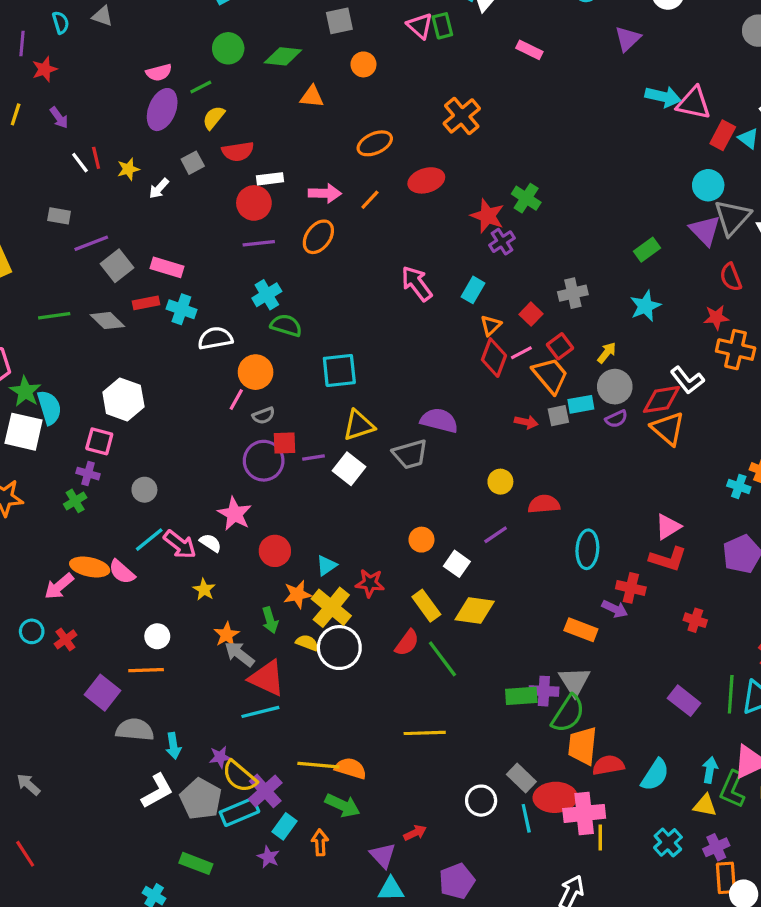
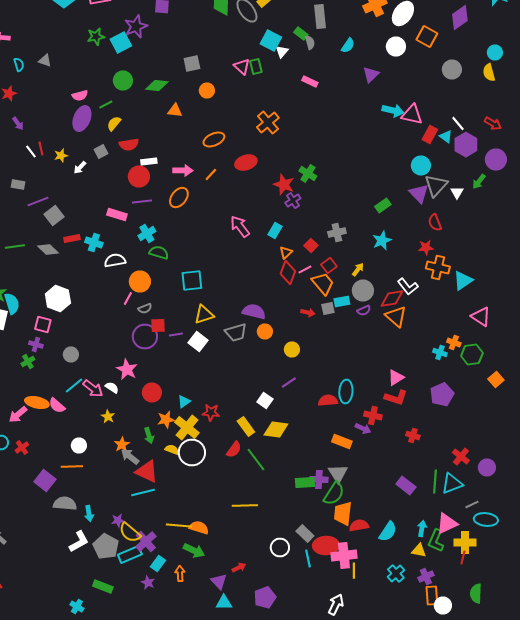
pink rectangle: (167, 267) -> (117, 214), moved
red semicircle: (544, 504) -> (328, 400), moved
orange circle: (421, 540) -> (265, 332), moved

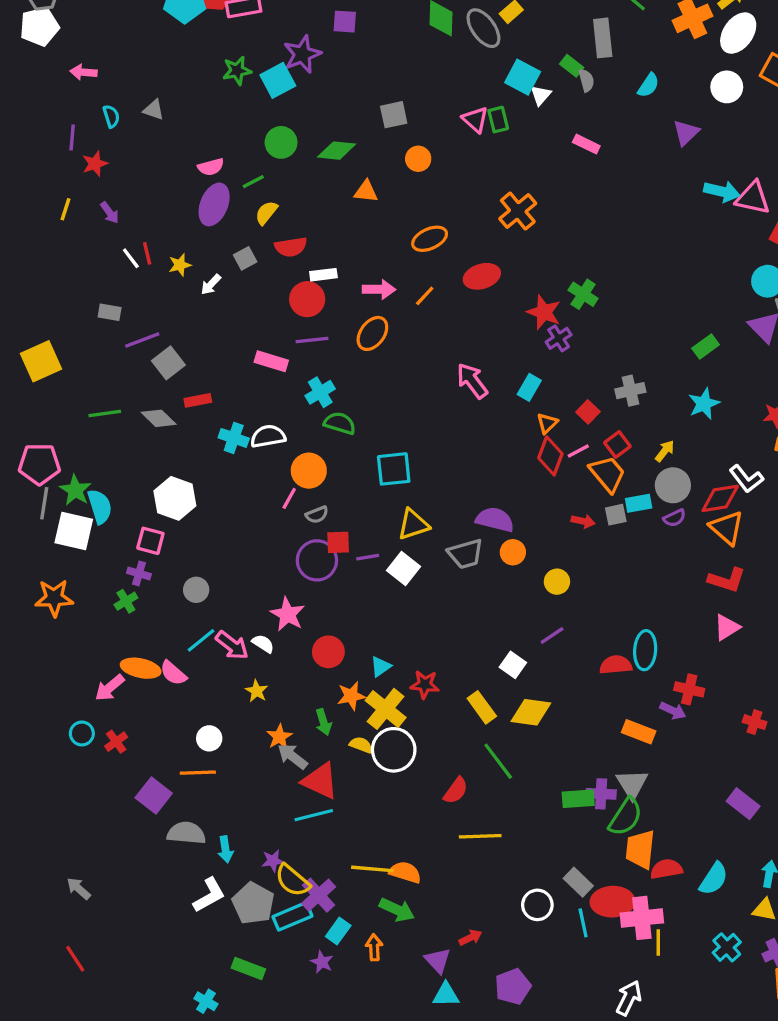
cyan cross: (94, 242) -> (234, 438), moved
red L-shape: (396, 398) -> (727, 580), moved
red semicircle: (234, 450) -> (456, 791), moved

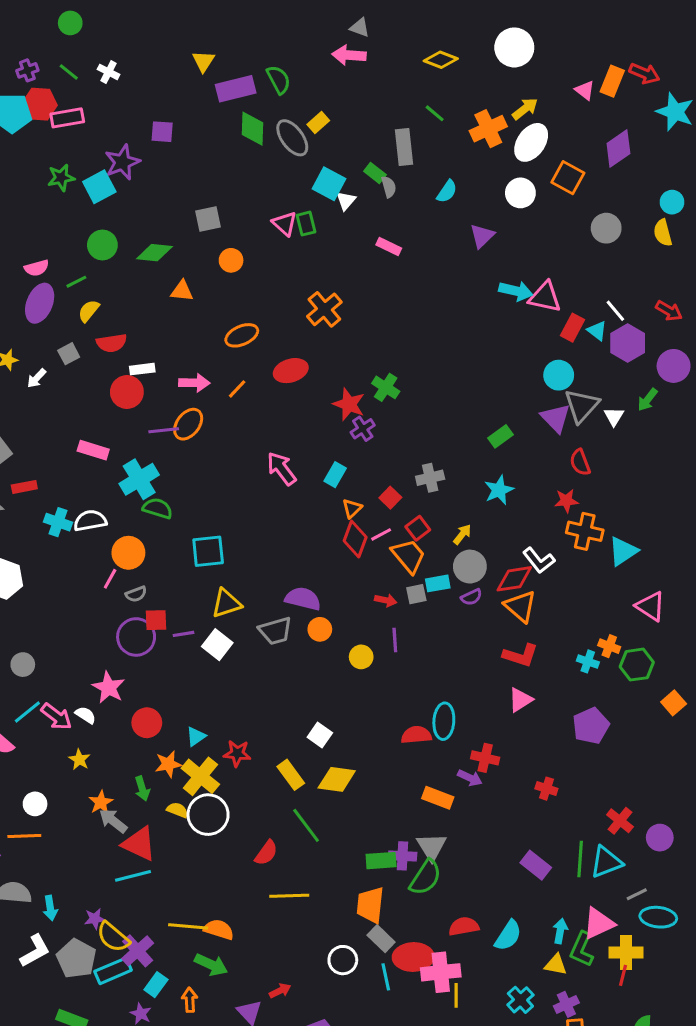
purple line: (312, 340) -> (164, 430), moved
cyan cross: (320, 392) -> (139, 479), size x1.4
purple line: (552, 635) -> (395, 640), moved, turned -60
orange trapezoid: (640, 849) -> (370, 905), moved

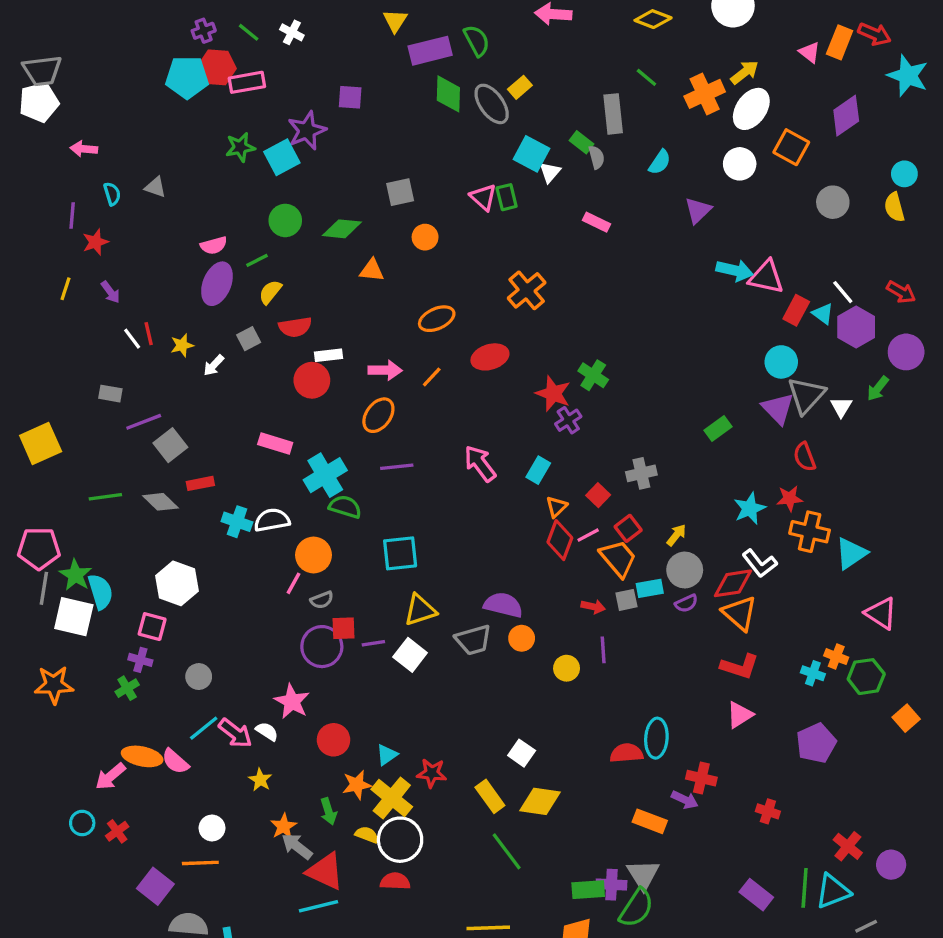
purple line: (164, 430) -> (397, 467), moved
cyan star: (499, 490) -> (750, 508), moved
red semicircle: (266, 853) -> (395, 881), moved, turned -124

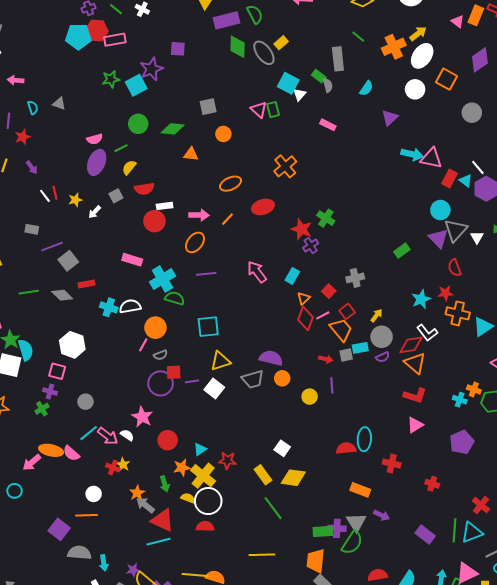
purple arrow: (685, 800) -> (382, 515), moved
red cross: (117, 831) -> (113, 468), moved, turned -32

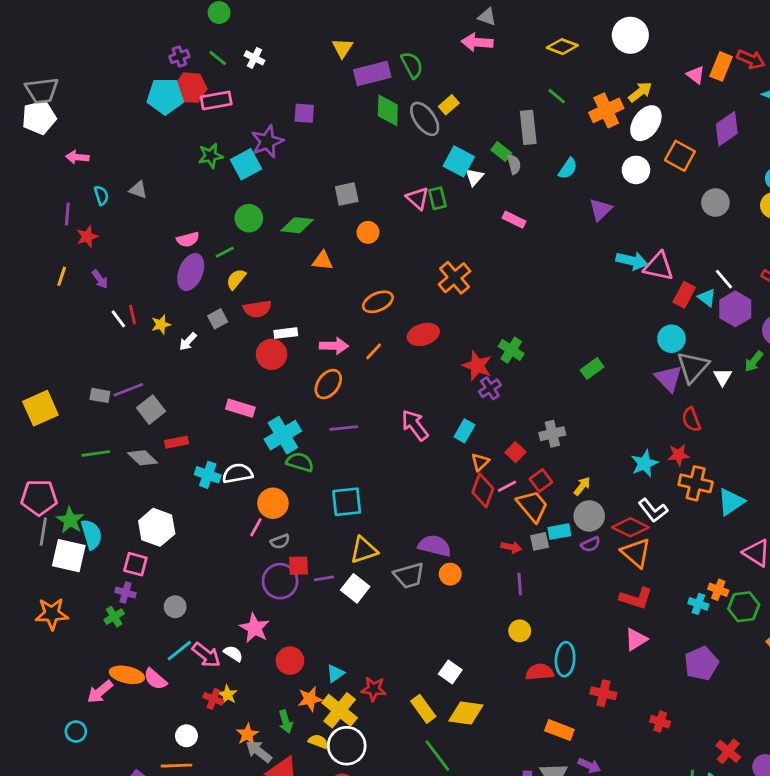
gray rectangle: (32, 229) -> (100, 395), moved
green rectangle: (402, 251) -> (592, 368), moved
red diamond: (411, 345) -> (630, 527), turned 35
yellow circle: (310, 397) -> (520, 631), moved

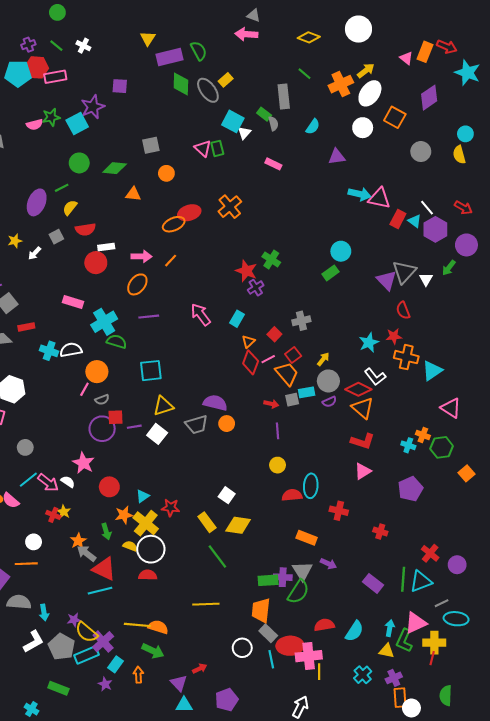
purple triangle: (601, 210) -> (337, 157), turned 36
pink semicircle: (188, 239) -> (35, 125), moved
red ellipse: (423, 334) -> (189, 213), moved
cyan circle: (671, 339) -> (341, 251), moved

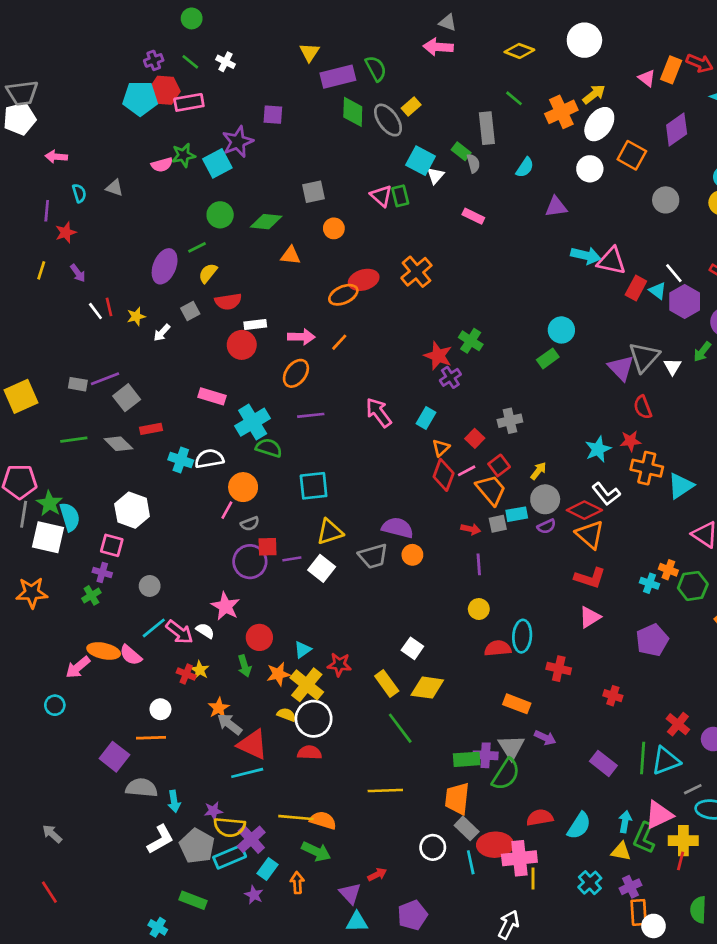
green arrow: (106, 532) -> (244, 666), moved
yellow semicircle: (86, 632) -> (230, 827), turned -35

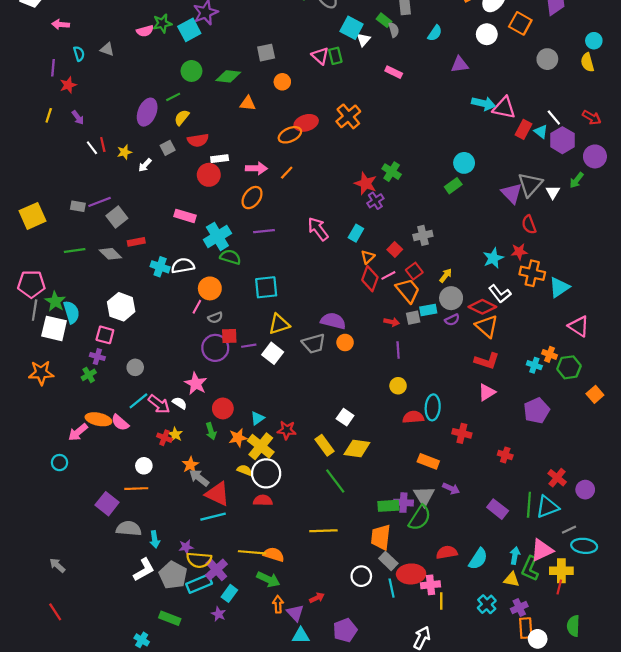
pink cross: (519, 858) -> (431, 585), size x0.7
orange arrow: (297, 883) -> (278, 604), moved

